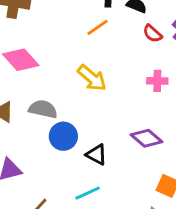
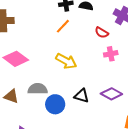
red semicircle: (152, 34) -> (102, 33), moved
black triangle: (96, 155) -> (82, 96), moved

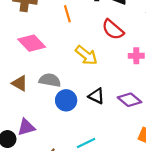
orange line: (63, 26) -> (67, 14), moved, turned -70
red semicircle: (102, 33) -> (113, 30), moved, size x1.5

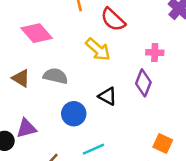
red semicircle: (113, 30) -> (113, 20), moved
blue circle: (66, 100) -> (74, 114), moved
purple diamond: (130, 100) -> (143, 83), moved, turned 70

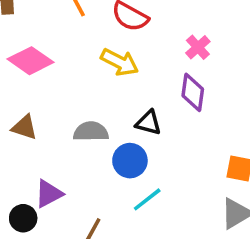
pink cross: (155, 53) -> (198, 47), turned -30
gray semicircle: (55, 76) -> (91, 132), moved
blue circle: (74, 114) -> (130, 161), moved

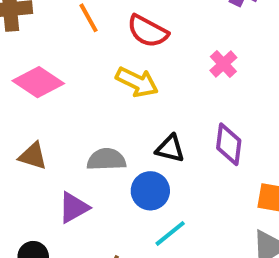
purple diamond: (193, 92) -> (229, 144), moved
purple triangle: (49, 194) -> (74, 207), moved

